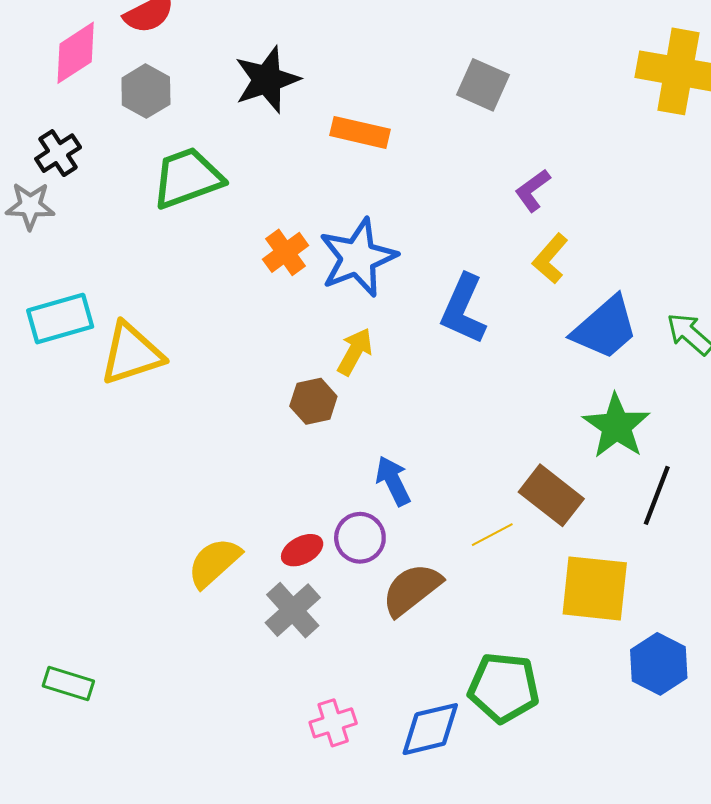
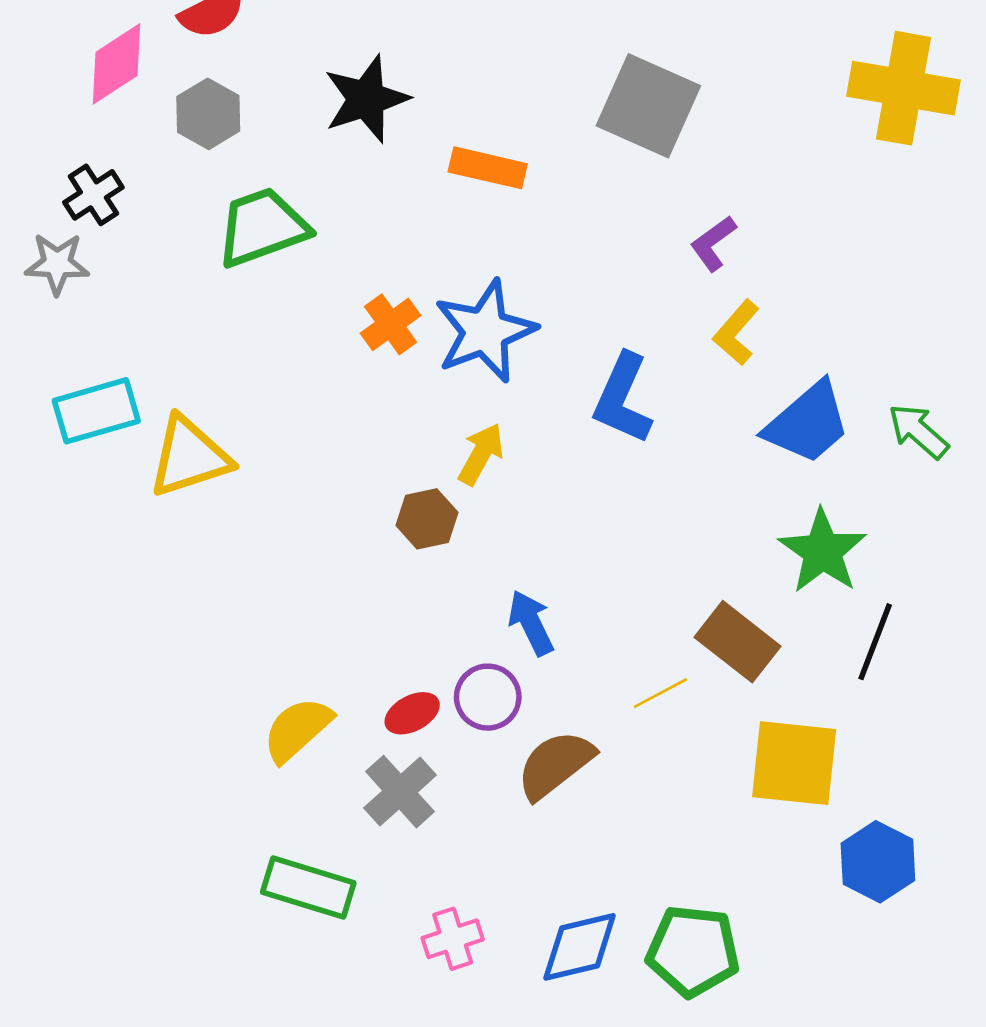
gray square: (483, 85) -> (648, 106), size x1.5
green rectangle: (68, 684) -> (308, 887), moved, size x1.4
green pentagon: (504, 688) -> (693, 951), moved

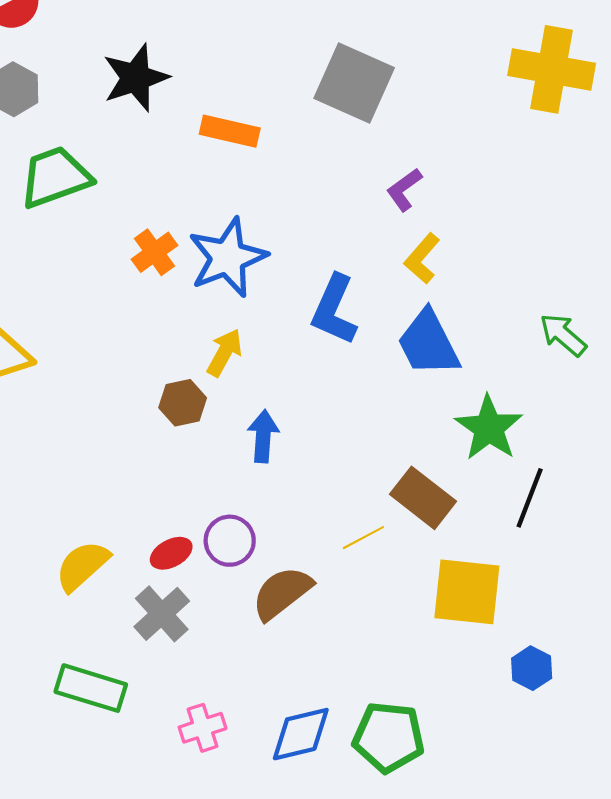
blue trapezoid: (808, 423) -> (428, 343), moved, turned 104
blue arrow: (531, 623) -> (263, 436), moved, turned 30
blue hexagon: (878, 862) -> (532, 668), size x0.7

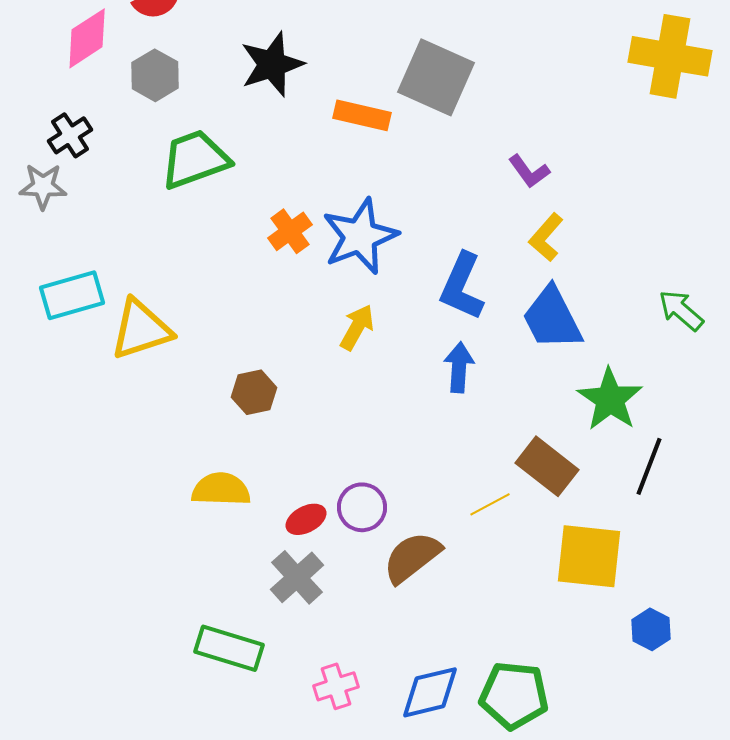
gray square: (354, 83) -> (436, 77), moved
purple L-shape: (404, 190) -> (529, 171), turned -90
brown hexagon: (183, 403) -> (254, 392), moved
blue arrow: (263, 436) -> (459, 367), moved
yellow semicircle: (82, 566) -> (221, 489), moved, turned 44

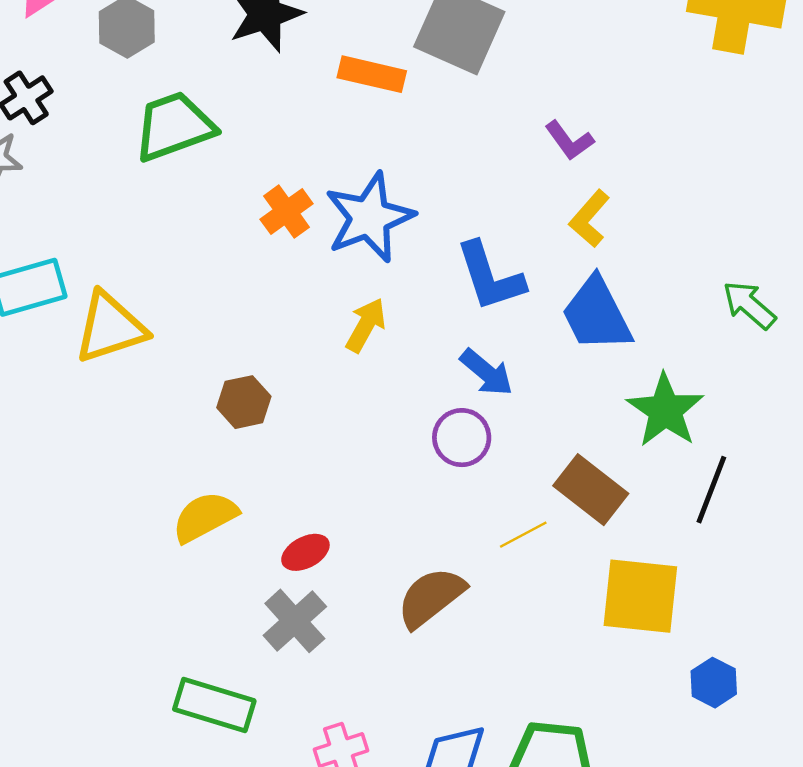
blue L-shape: (462, 286) -> (490, 277), turned -42
blue arrow: (459, 367) -> (487, 372), turned 126
yellow semicircle: (221, 489) -> (205, 517), turned -30
purple circle: (362, 507) -> (462, 438), moved

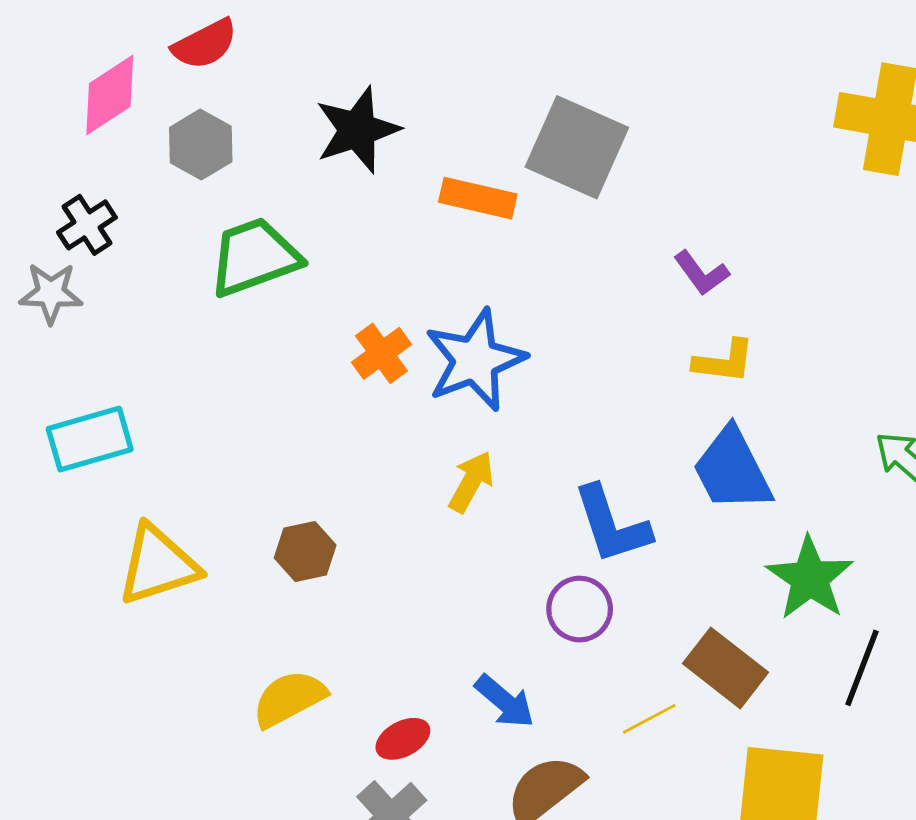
yellow L-shape: (589, 219) -> (724, 361), turned -124
blue L-shape: (490, 277) -> (612, 525), moved
yellow triangle: (110, 327) -> (158, 565), moved
blue arrow: (487, 372) -> (505, 701), moved
brown hexagon: (244, 402) -> (305, 551), moved

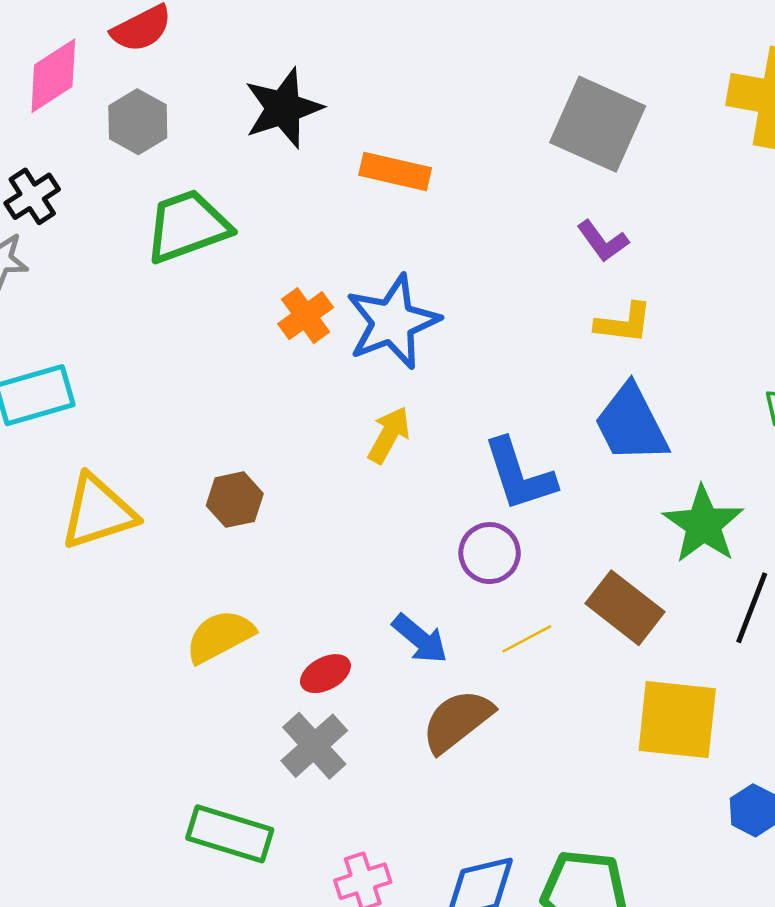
gray square: (577, 147) -> (598, 124), moved
yellow line: (649, 719) -> (527, 639), moved

